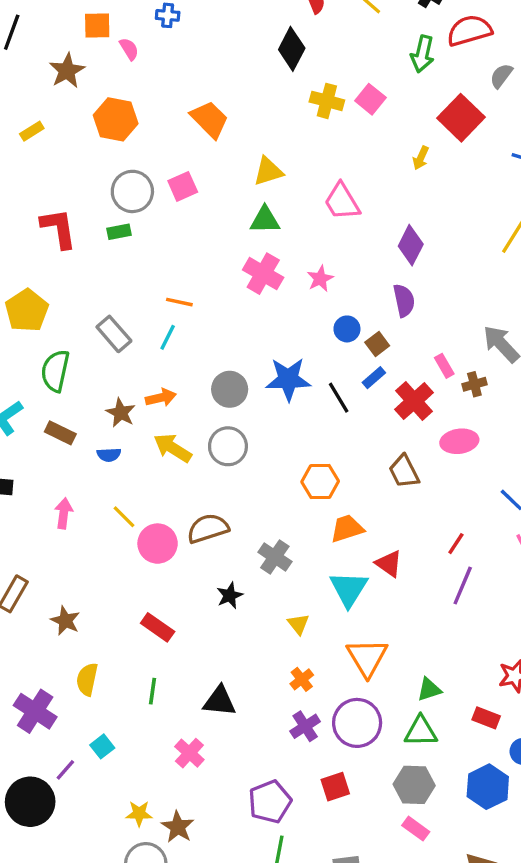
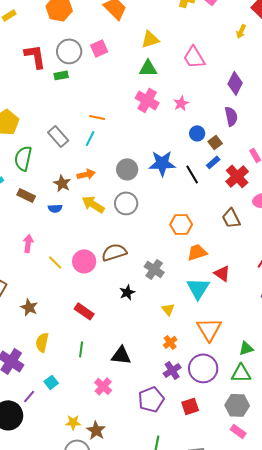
red L-shape: (59, 228) -> (35, 56), moved
yellow line: (124, 517) -> (55, 262), moved
purple pentagon: (270, 802) -> (151, 399), moved

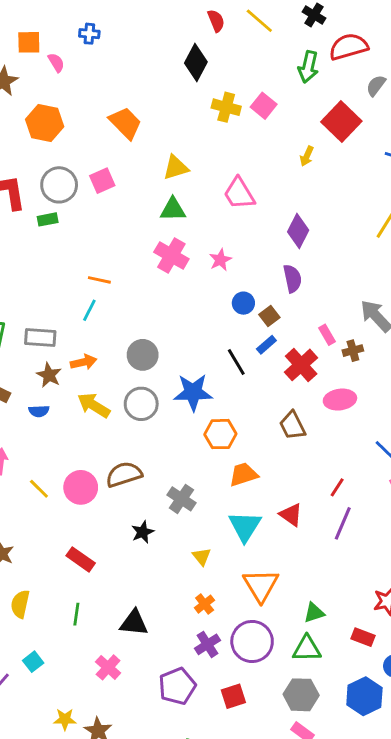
gray rectangle: (58, 136) -> (40, 338), moved, turned -45
blue star: (162, 163) -> (193, 392), moved
red triangle: (222, 273) -> (291, 515), moved

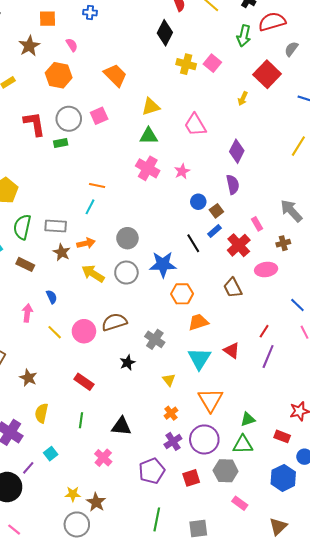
pink semicircle: (56, 63) -> (72, 45), moved
brown cross: (353, 351) -> (283, 243), moved
blue semicircle: (39, 411) -> (52, 297), moved, turned -112
gray hexagon: (301, 695) -> (226, 471), moved

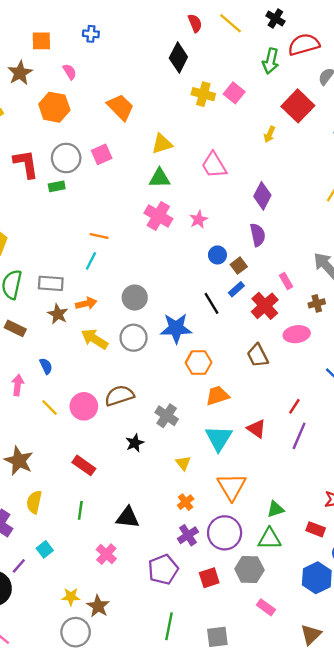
brown star: (28, 378) -> (19, 461), size x1.4

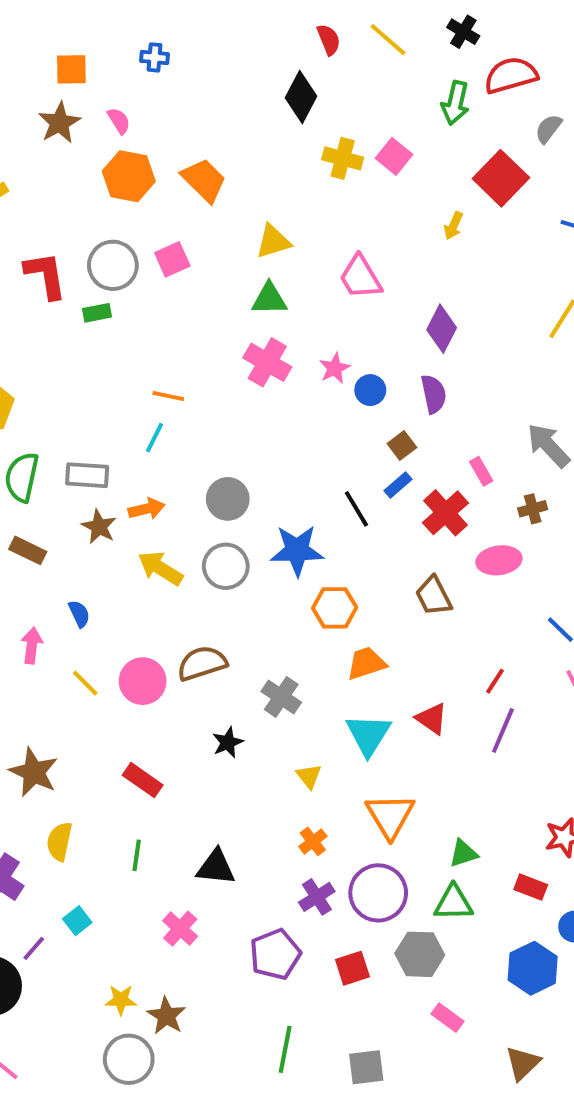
brown star: (20, 73) -> (59, 123), moved
orange hexagon: (54, 107) -> (129, 176), moved
blue circle: (217, 255) -> (370, 390), moved

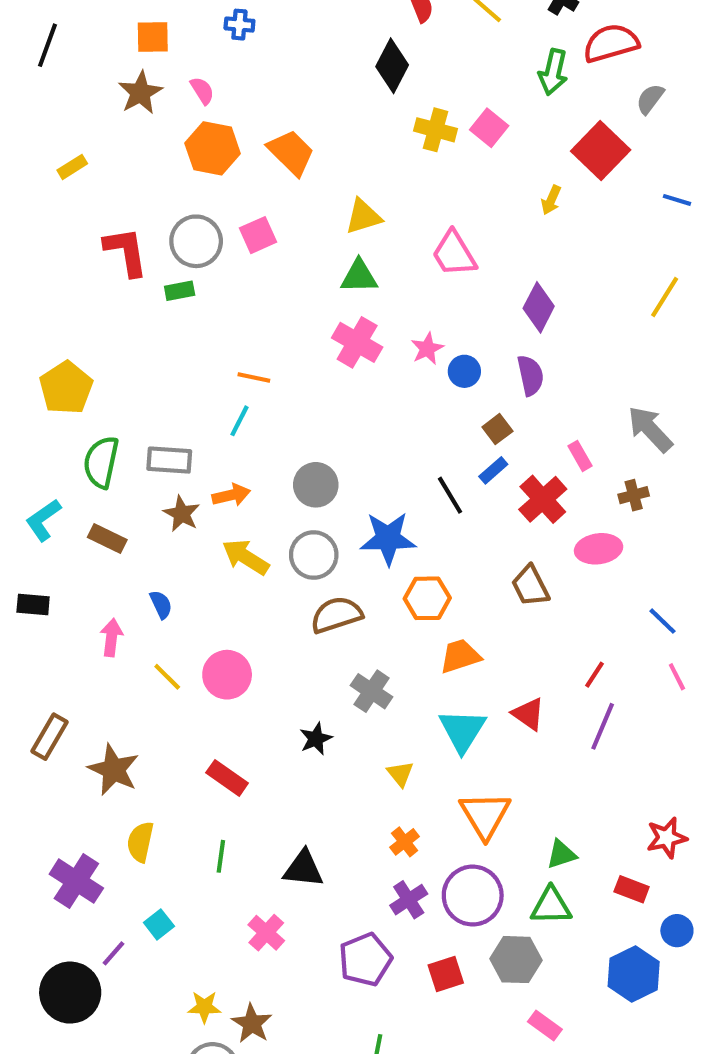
brown semicircle: (202, 663) -> (336, 615), moved

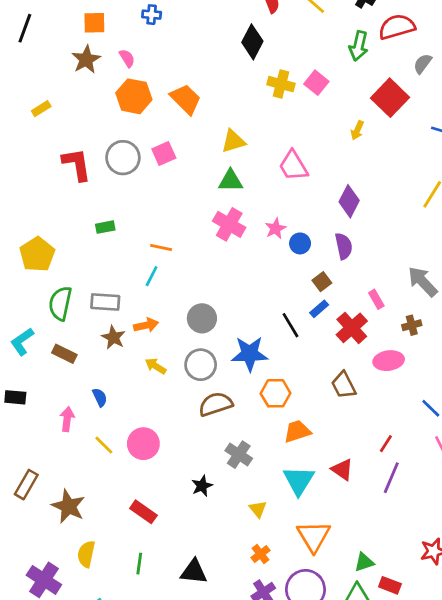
green rectangle: (180, 291) -> (105, 227), moved
yellow arrow: (246, 557) -> (156, 366), size x0.7
red rectangle: (632, 889) -> (390, 585), moved

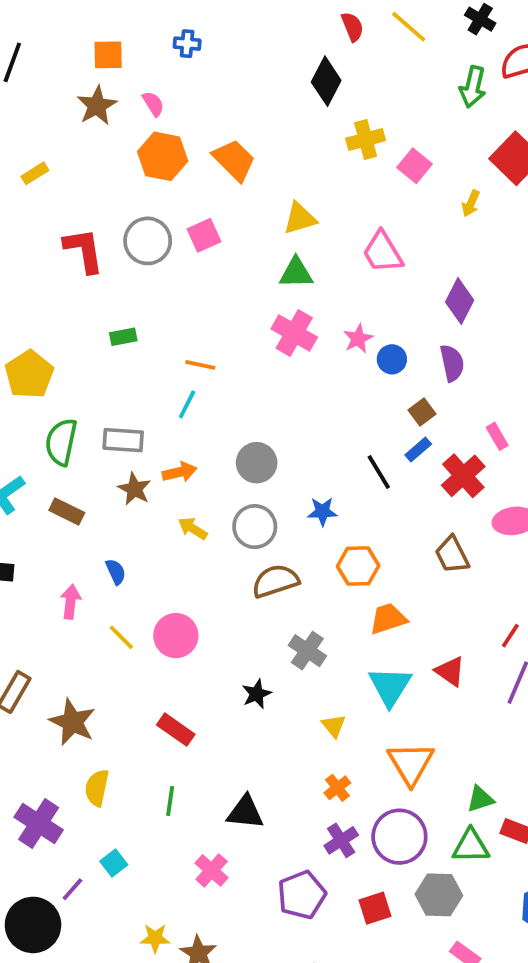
pink square: (316, 83) -> (414, 166), moved
yellow cross: (281, 84) -> (366, 139), turned -30
blue star: (250, 354) -> (322, 512), size x0.6

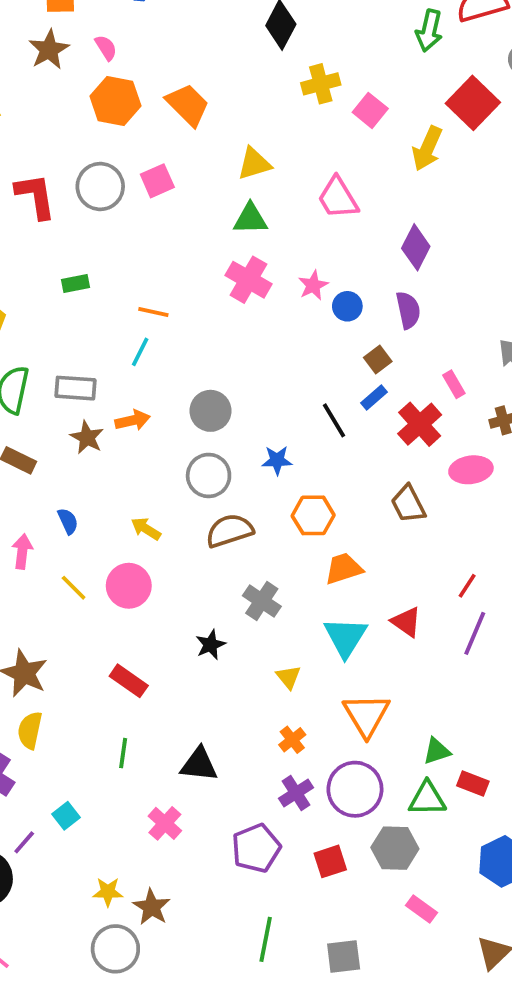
yellow arrow: (471, 203) -> (427, 148), size x1.6
yellow arrow: (193, 528) -> (146, 529), moved
yellow semicircle: (97, 788) -> (30, 730), moved

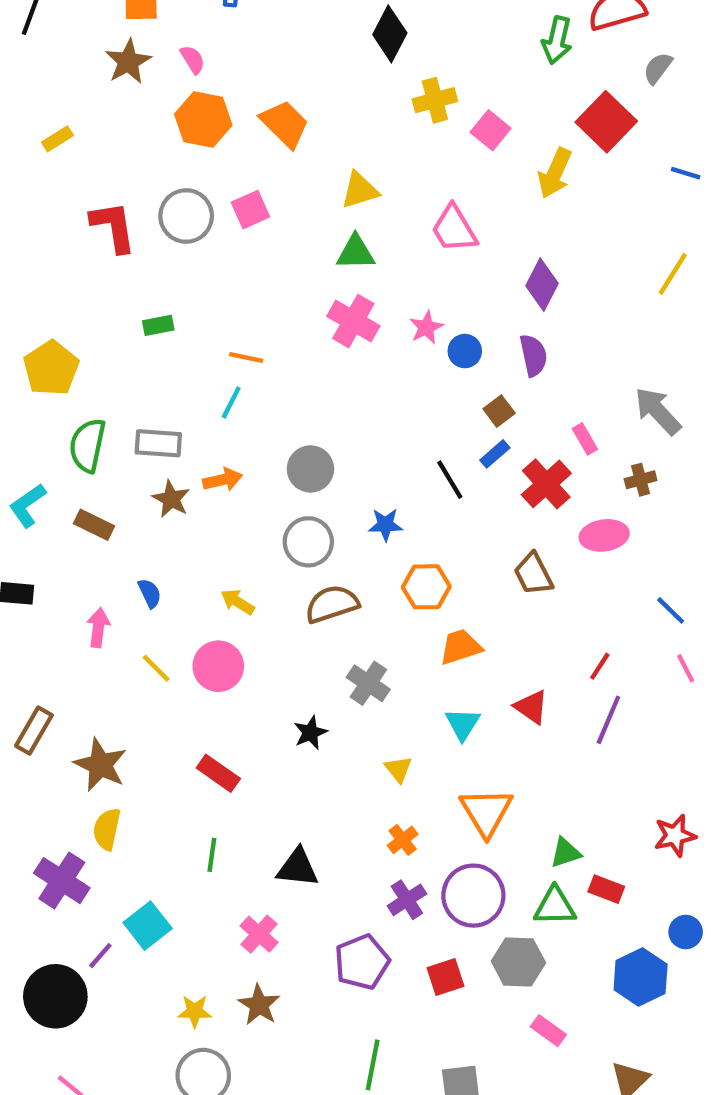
cyan triangle: (345, 637) -> (463, 724), size x0.7
cyan square: (66, 816) -> (148, 926), size x1.5
brown star: (152, 907) -> (259, 1005), moved

